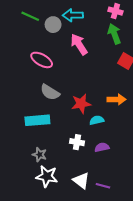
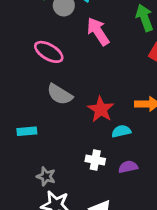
red star: (81, 104) -> (101, 109), turned -30
cyan rectangle: (37, 120) -> (27, 131), moved, size x0.6

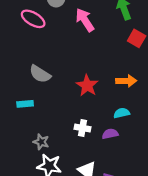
pink ellipse: (49, 52) -> (33, 19), moved
gray semicircle: (60, 94) -> (40, 74), moved
cyan semicircle: (121, 131) -> (122, 113), moved

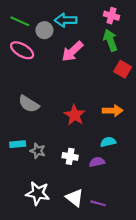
pink arrow: (85, 20) -> (72, 51), turned -100
cyan rectangle: (25, 104) -> (18, 144), moved
gray star: (41, 142) -> (38, 151), moved

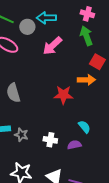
gray semicircle: (29, 104) -> (13, 93), turned 42
orange arrow: (113, 111) -> (86, 80), moved
red star: (75, 115) -> (63, 95), moved, turned -30
cyan semicircle: (108, 142) -> (84, 127), turned 64

